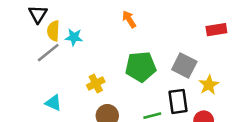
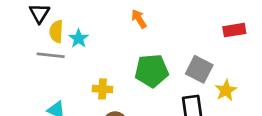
cyan star: (74, 37) -> (79, 38), turned 30
gray line: (48, 53) -> (51, 55), turned 45
yellow cross: (96, 83) -> (102, 89), turned 30

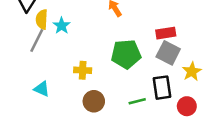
red rectangle: (234, 30) -> (166, 33), moved
gray line: (51, 55) -> (37, 40), turned -70

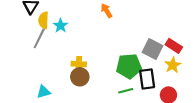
red rectangle: (166, 33) -> (174, 46), moved, turned 42
green pentagon: (126, 54) -> (129, 66), moved
cyan triangle: (42, 89) -> (43, 92), moved, turned -40
brown circle: (94, 101) -> (80, 77), moved

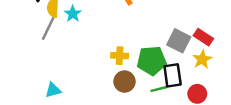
yellow cross: (79, 64) -> (120, 56), moved
brown circle: (80, 77) -> (124, 82), moved
green line: (126, 91) -> (159, 89), moved

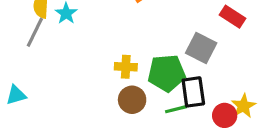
red rectangle: (203, 37) -> (233, 17), moved
yellow star: (202, 59) -> (243, 106), moved
cyan triangle: (53, 90) -> (16, 95), moved

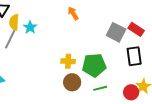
gray square: (201, 48) -> (116, 32), moved
black rectangle: (193, 92) -> (134, 56), moved

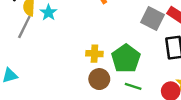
green pentagon: (94, 65) -> (126, 58), turned -30
green line: (100, 88) -> (133, 86), turned 32

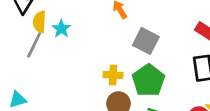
gray square: (152, 19) -> (146, 41), moved

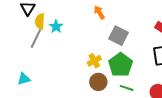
yellow cross: (113, 75) -> (94, 61), turned -32

